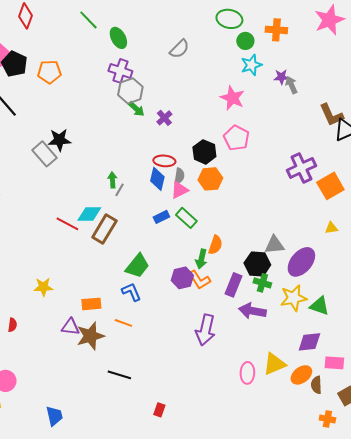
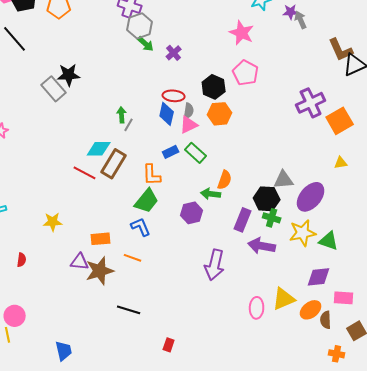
red line: (67, 224) -> (85, 173), moved
green arrow: (201, 259) -> (211, 194), turned 84
orange L-shape: (199, 280) -> (152, 175), moved, turned 30

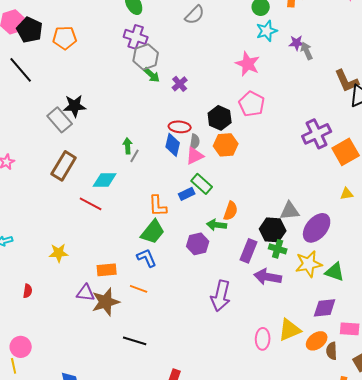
blue rectangle: (171, 152) -> (187, 194), moved
brown rectangle: (114, 164) -> (64, 166), moved

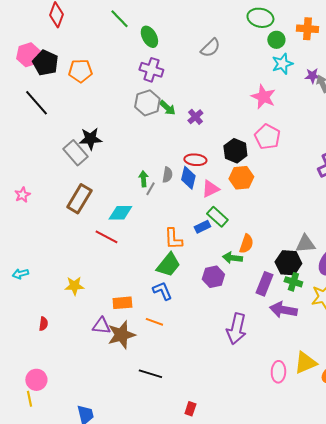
gray hexagon: (146, 57) -> (147, 103), moved
gray semicircle: (195, 142) -> (167, 175), moved

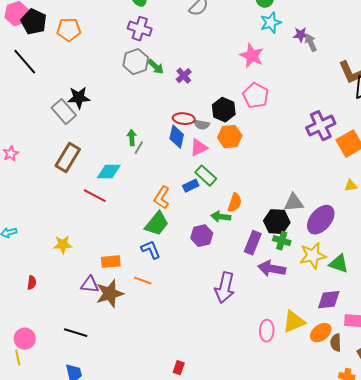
gray semicircle: (167, 175) -> (202, 125), moved, turned 91
orange L-shape: (173, 239) -> (162, 198), turned 35
black line: (150, 374) -> (76, 333), moved

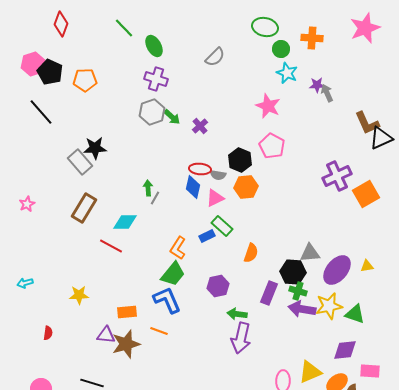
cyan star: (271, 23) -> (287, 73), turned -30
yellow triangle: (351, 186) -> (367, 266), moved
green arrow: (221, 217) -> (237, 314), moved
blue L-shape: (151, 250) -> (167, 300), size x1.4
purple arrow: (272, 269) -> (302, 309), moved

